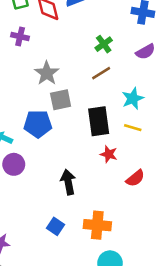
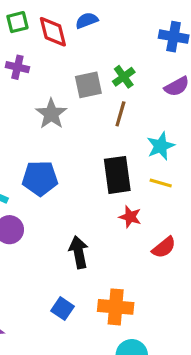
brown line: (101, 73) -> (120, 114), turned -42
gray square: (61, 100) -> (88, 85), moved

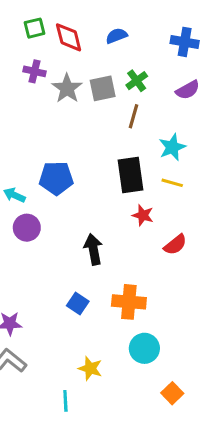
blue semicircle: (87, 20) -> (117, 36), moved
gray star: (51, 114) -> (67, 88), moved

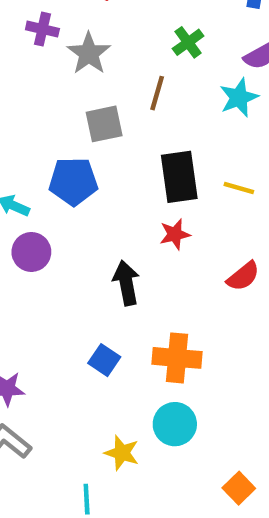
gray square: (103, 88) -> (104, 124), moved
brown line: (134, 116) -> (157, 93), moved
cyan star: (172, 147) -> (239, 98), moved
red star: (143, 215) -> (175, 234), moved, turned -30
cyan circle: (144, 348) -> (175, 424), moved

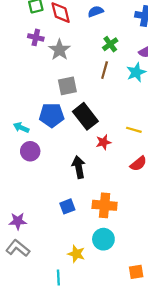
brown line: (157, 93) -> (105, 70), moved
black rectangle: (179, 177) -> (85, 116), moved, turned -30
yellow line: (239, 188) -> (134, 130), moved
blue square: (104, 360) -> (67, 206), turned 35
orange square: (239, 488) -> (136, 272), turned 35

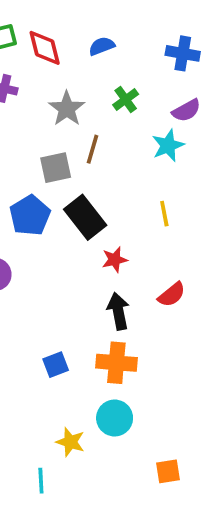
gray star: (59, 50) -> (67, 109), moved
brown line: (105, 70) -> (92, 149), moved
blue pentagon: (52, 115) -> (30, 215), turned -30
yellow line: (134, 130) -> (164, 214), moved, turned 63
black arrow: (79, 167) -> (118, 311), moved

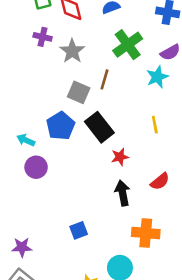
green cross: (126, 99) -> (128, 45), size x1.6
gray star: (67, 109) -> (72, 51), moved
gray square: (56, 168) -> (79, 92), turned 35
orange cross: (116, 363) -> (146, 233), moved

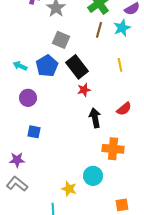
brown line: (104, 79) -> (99, 30), moved
cyan arrow: (26, 140) -> (20, 66), moved
red star: (120, 157) -> (84, 90), moved
blue square: (79, 230) -> (34, 132), moved, turned 32

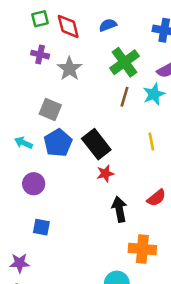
gray square: (61, 40) -> (50, 110), moved

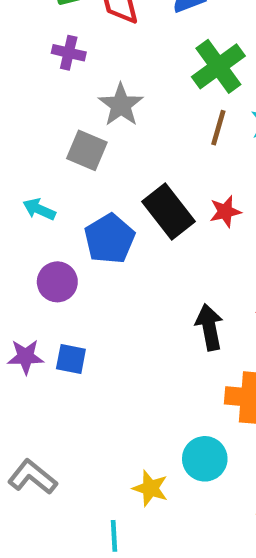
gray star: (69, 69) -> (121, 105), moved
blue pentagon: (58, 143) -> (109, 239), moved
red star: (105, 173) -> (225, 212), moved
purple star: (20, 263) -> (26, 357), moved

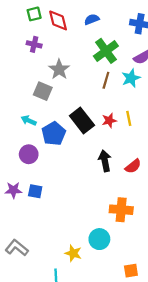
cyan arrow: (39, 209) -> (29, 121), moved
black arrow: (209, 327) -> (105, 161), moved

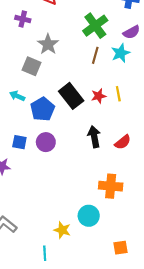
purple circle: (29, 154) -> (46, 142), moved
blue square: (35, 191) -> (19, 142), moved

